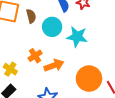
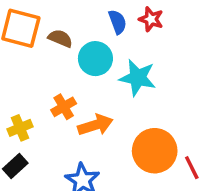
brown semicircle: (31, 16) -> (60, 38), turned -56
yellow cross: (10, 69) -> (20, 128), turned 32

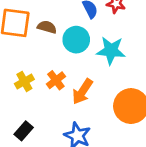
orange arrow: (95, 125) -> (82, 92), turned 148
yellow cross: (20, 128) -> (24, 81), moved

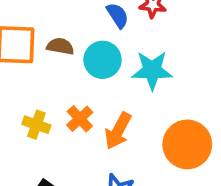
yellow cross: (24, 81) -> (36, 125), turned -36

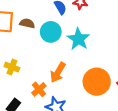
cyan star: (152, 70) -> (79, 39), turned 30
orange cross: (80, 119) -> (39, 89), moved

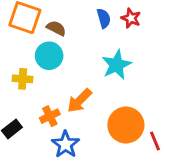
cyan circle: (51, 32) -> (49, 56), moved
yellow cross: (12, 67) -> (23, 79), turned -32

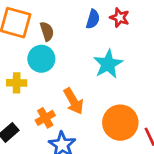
blue semicircle: (104, 18) -> (93, 19), turned 36
brown semicircle: (56, 28) -> (47, 31), turned 48
orange arrow: (79, 101) -> (74, 101), turned -72

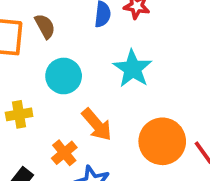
brown semicircle: (47, 31) -> (45, 26), moved
cyan circle: (41, 59) -> (64, 76), moved

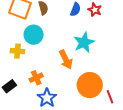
cyan circle: (64, 76) -> (34, 35), moved
orange arrow: (97, 125) -> (66, 60), moved

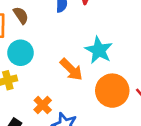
cyan star: (84, 42) -> (99, 50), moved

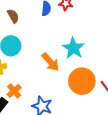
orange cross: (43, 105) -> (14, 91), moved

